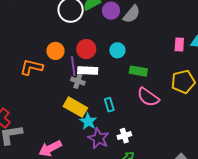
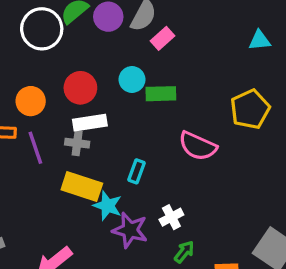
pink rectangle: (179, 45) -> (162, 38), moved, turned 56
purple line: (73, 66) -> (35, 148), moved
green rectangle: (138, 71) -> (161, 94), moved
cyan rectangle: (109, 105) -> (137, 171), turned 48

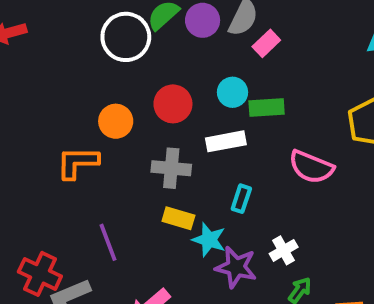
white rectangle: (90, 123) -> (226, 141), moved
gray cross: (77, 143) -> (171, 168), size x1.4
purple line: (35, 148) -> (108, 242), moved
yellow rectangle: (82, 186) -> (178, 218), size x0.7

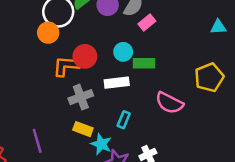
orange circle: (116, 121) -> (48, 33), moved
orange L-shape: (78, 163) -> (66, 66), moved
gray cross: (171, 168) -> (81, 97), turned -30

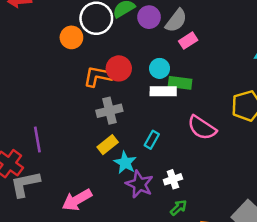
orange circle: (48, 33) -> (71, 37), moved
white rectangle: (117, 83) -> (163, 91), moved
yellow rectangle: (83, 129) -> (108, 145), turned -66
purple line: (37, 141) -> (37, 140), moved

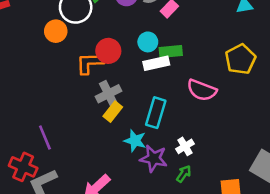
cyan rectangle: (152, 140) -> (156, 113), size x1.6
yellow rectangle: (108, 145) -> (113, 112), moved
green arrow: (179, 208) -> (184, 174), moved

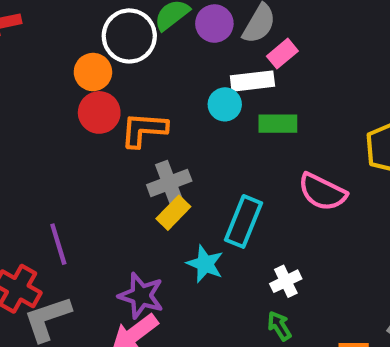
cyan circle: (148, 42) -> (225, 104), moved
red circle: (108, 51) -> (99, 112), moved
white rectangle: (156, 63) -> (252, 81), moved
purple star: (154, 158) -> (141, 296), moved
green arrow: (184, 174) -> (279, 326), turned -72

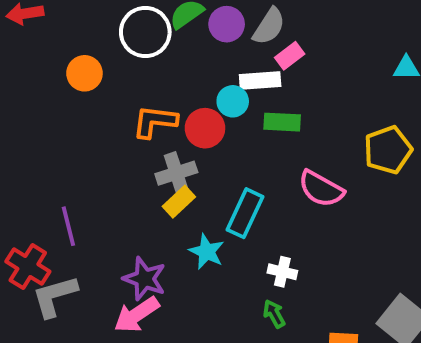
orange circle: (93, 72) -> (84, 73), moved
red circle: (99, 112) -> (205, 128), moved
white cross: (286, 281) -> (282, 272), turned 36

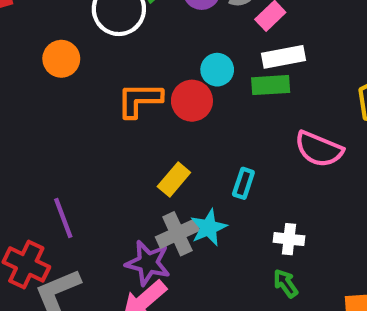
white rectangle: (260, 80) -> (283, 57), moved
gray cross: (176, 173) -> (177, 234), moved
cyan rectangle: (245, 213) -> (243, 183), size x0.6
cyan star: (207, 252) -> (209, 228), turned 30

